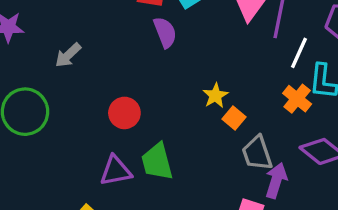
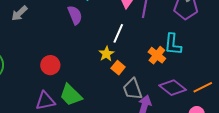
white line: (299, 53) -> (118, 33), moved
gray arrow: (68, 55) -> (19, 13), moved
green trapezoid: (157, 162) -> (71, 95), turned -30

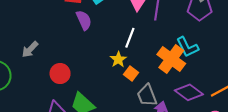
gray arrow: (19, 13) -> (30, 49), moved
cyan L-shape: (173, 44) -> (187, 47), turned -30
orange cross: (157, 55) -> (171, 59), size x1.5

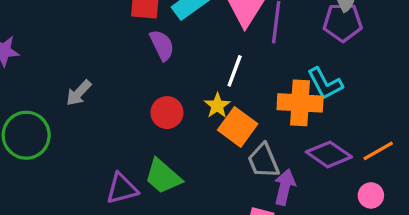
orange cross: (171, 59) -> (300, 103), turned -32
red circle: (60, 74) -> (167, 113), moved
orange square: (131, 74) -> (238, 127), size x1.6

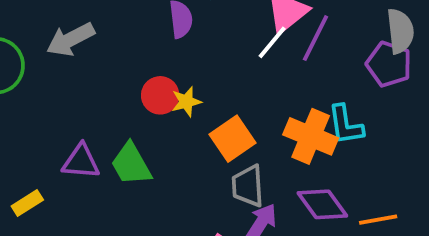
white line: (235, 71) -> (272, 42), moved
gray arrow: (79, 93) -> (71, 39), size x1.4
yellow star: (217, 106) -> (186, 102), moved

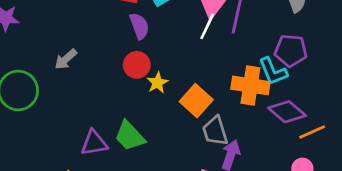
gray arrow: (71, 39) -> (66, 59), size x0.7
purple pentagon: (389, 64) -> (291, 51), moved
red circle: (160, 95) -> (137, 65), moved
purple diamond: (322, 204) -> (287, 112), moved

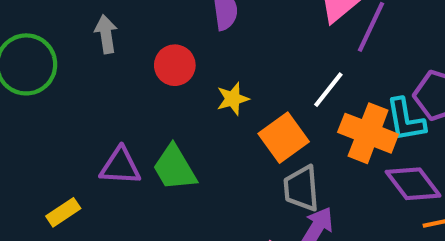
white line: (207, 26) -> (328, 90), moved
gray arrow: (66, 59) -> (106, 34), turned 110
red circle: (137, 65) -> (175, 65), moved

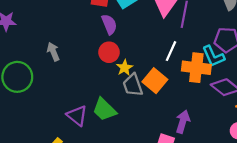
red circle: (175, 65) -> (109, 52), moved
purple triangle: (120, 166) -> (77, 116), turned 50
gray trapezoid: (301, 188) -> (133, 85), moved

